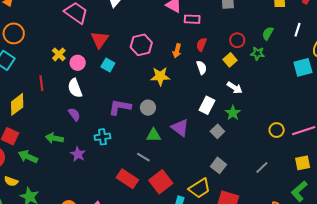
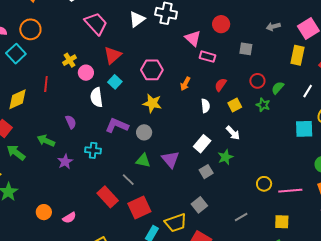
red circle: (237, 40) -> (257, 81), moved
red semicircle: (201, 44) -> (221, 85), moved
yellow star: (160, 76) -> (152, 103), moved
white semicircle: (75, 88) -> (97, 97), moved

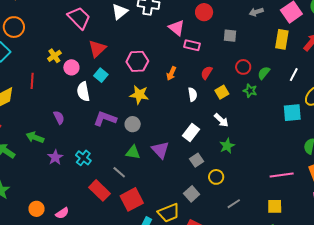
cyan cross: (93, 150) -> (83, 158), moved, turned 35
green star: (225, 157) -> (227, 146), moved
yellow circle: (264, 184) -> (216, 177), moved

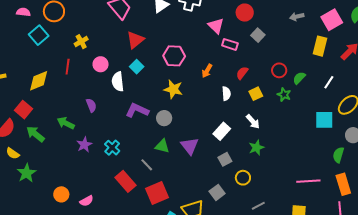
gray square: (230, 36) -> (258, 35), moved, turned 32
yellow cross: (54, 56) -> (81, 42), moved
pink circle: (71, 67) -> (101, 64), moved

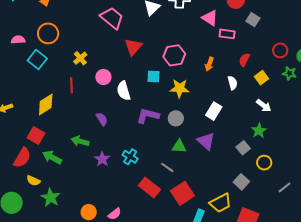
cyan square: (137, 67) -> (153, 77), moved, turned -32
white rectangle: (222, 131) -> (214, 111), moved
green star: (256, 148) -> (259, 131), moved

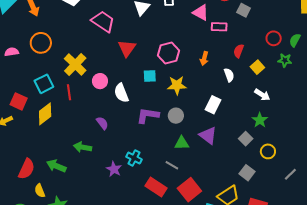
yellow cross: (80, 58) -> (75, 64), size x1.6
cyan square: (37, 60) -> (44, 84), moved, turned 30
red square: (36, 136) -> (19, 101), moved
purple star: (102, 159) -> (114, 169), moved
yellow semicircle: (33, 181) -> (40, 191), turned 48

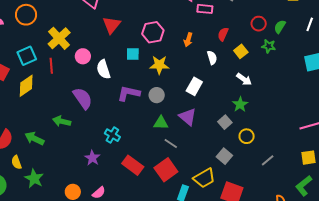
purple semicircle: (102, 123) -> (83, 98), size x1.6
gray line: (172, 165) -> (171, 144), moved
purple star: (114, 169) -> (92, 158), moved

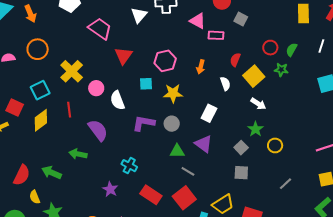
yellow square: (241, 51) -> (254, 76), size x1.5
red line: (51, 66) -> (69, 110), moved
yellow circle: (247, 136) -> (275, 145), moved
gray square: (224, 156) -> (241, 173), moved, turned -35

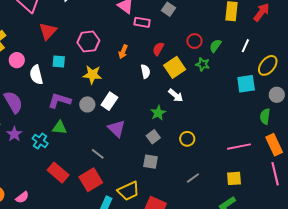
cyan square: (146, 84) -> (59, 62), moved
white rectangle: (209, 113) -> (109, 101), moved
green star: (255, 129) -> (158, 113), moved
green triangle: (177, 151) -> (60, 128), moved
purple star: (110, 189) -> (14, 134), moved

